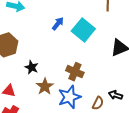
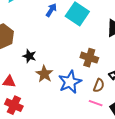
brown cross: (75, 72) -> (89, 58), moved

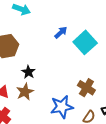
brown star: (44, 74) -> (25, 92), moved

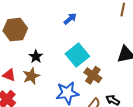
cyan square: (85, 42) -> (77, 55), moved

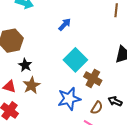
black star: (36, 57) -> (25, 65), moved

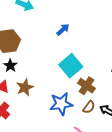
black star: (25, 65) -> (10, 66), moved
brown semicircle: (97, 108) -> (89, 107), moved

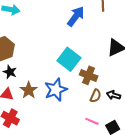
blue arrow: (63, 30) -> (76, 16), moved, size x1.5
blue star: (61, 104) -> (56, 90), moved

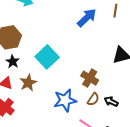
cyan square: (69, 59) -> (47, 57), moved
blue star: (56, 90) -> (65, 100), moved

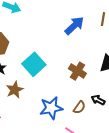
brown cross: (90, 78) -> (77, 71), moved
black arrow: (111, 102) -> (98, 100), moved

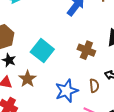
brown semicircle: (79, 107) -> (94, 86), turned -32

